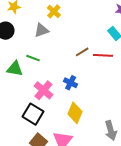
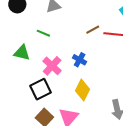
green triangle: (15, 69) -> (22, 53), moved
black square: (33, 114) -> (40, 89), turned 30

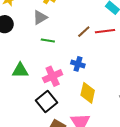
green line: (43, 33) -> (48, 41), moved
pink cross: (52, 66) -> (53, 76), turned 36

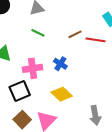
yellow diamond: (88, 93) -> (62, 94), turned -75

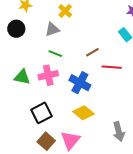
red line: (95, 40) -> (112, 67), moved
blue cross: (60, 64) -> (80, 83), size x1.5
pink cross: (33, 68) -> (48, 75), moved

